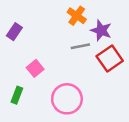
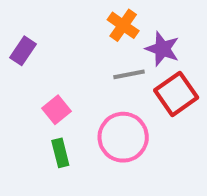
green rectangle: (17, 95) -> (60, 153), moved, turned -35
pink circle: (67, 99) -> (123, 137), moved

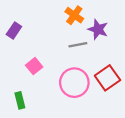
red square: (176, 94) -> (107, 78), moved
green rectangle: (60, 153) -> (20, 100), moved

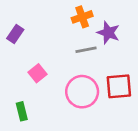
orange cross: (74, 15) -> (82, 17), turned 36
red square: (107, 78) -> (119, 86), turned 30

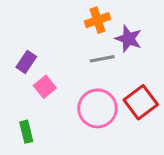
purple rectangle: (15, 34) -> (26, 62), moved
red square: (119, 86) -> (141, 102), turned -32

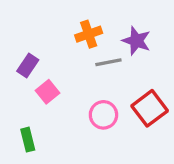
orange cross: (97, 20) -> (89, 34), moved
pink circle: (97, 108) -> (103, 115), size x0.7

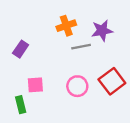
purple star: (136, 41) -> (102, 31), turned -30
pink square: (47, 92) -> (35, 85), moved, turned 35

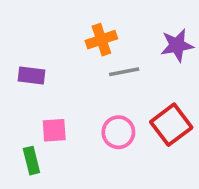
purple star: (102, 31) -> (177, 45), moved
purple rectangle: (21, 49) -> (31, 76), turned 63

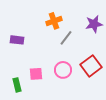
gray line: (124, 72) -> (66, 38), turned -42
pink square: (54, 130) -> (36, 74), moved

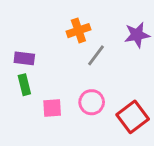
red square: (91, 66) -> (133, 117), moved
green rectangle: (17, 85) -> (24, 85), moved

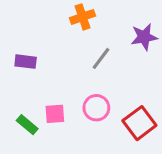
orange cross: (78, 31) -> (83, 17), moved
green rectangle: (24, 85) -> (27, 125), moved, turned -36

